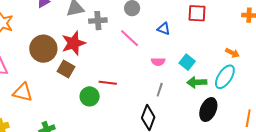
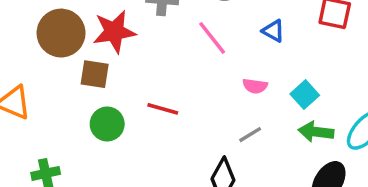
brown square: (66, 69) -> (95, 74), turned -30
gray line: (160, 90) -> (250, 135), turned 32
green circle: (90, 96) -> (107, 124), moved

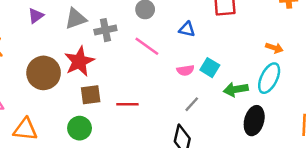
brown square: (95, 74) -> (91, 95), moved
cyan square: (305, 95) -> (210, 68), moved
green circle: (107, 124) -> (80, 128), moved

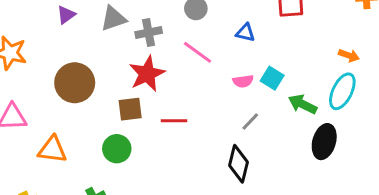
red star: (79, 61) -> (147, 74), moved
green arrow: (236, 89) -> (303, 104), turned 35

